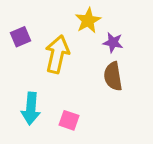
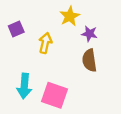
yellow arrow: (57, 54) -> (45, 43), size x0.7
pink square: (69, 120) -> (55, 95), size x1.6

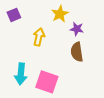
purple square: (16, 29) -> (14, 15), moved

